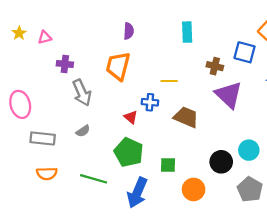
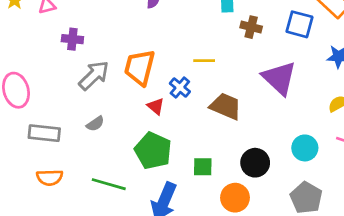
orange trapezoid: (118, 66) -> (140, 67), moved
brown cross: (215, 66) -> (251, 27), moved
gray arrow: (82, 93) -> (94, 75), turned -110
blue cross: (150, 102) -> (180, 87), turned 35
black circle: (221, 162) -> (255, 163), moved

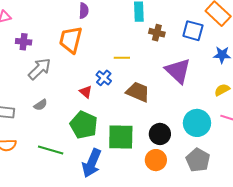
orange trapezoid: (140, 67) -> (71, 40), moved
cyan circle: (305, 148) -> (197, 123), size x1.4
green square: (203, 167) -> (121, 137), size x1.8
orange circle: (235, 198) -> (156, 160), moved

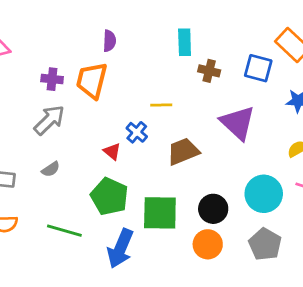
purple cross: (24, 42) -> (52, 79), moved
brown trapezoid: (138, 92) -> (183, 151), turned -45

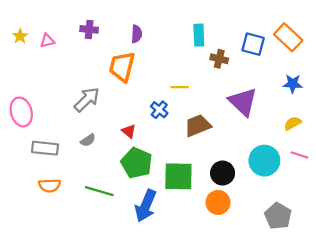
blue square: (258, 68) -> (253, 44), moved
purple cross: (52, 79) -> (89, 29), moved
red triangle: (112, 151) -> (129, 131), moved
gray pentagon: (265, 244) -> (278, 216), moved

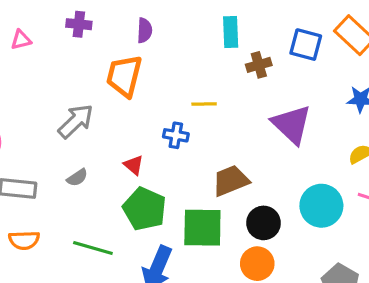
brown cross: (219, 59) -> (259, 65), turned -30
blue cross: (159, 110) -> (176, 135), turned -30
brown trapezoid: (198, 126) -> (231, 181), moved

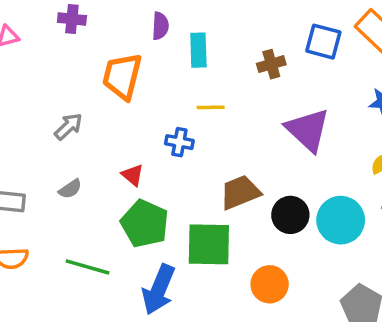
purple semicircle: (145, 30) -> (160, 26), moved
cyan rectangle: (231, 32) -> (198, 50), moved
gray arrow: (76, 121) -> (68, 126), size x0.7
black circle: (263, 223) -> (290, 215), moved

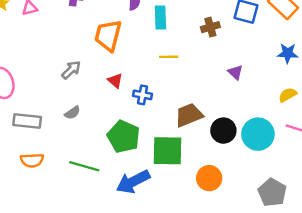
purple triangle: (308, 130) -> (235, 72), size x0.5
blue cross: (179, 142) -> (143, 95), moved
red triangle: (133, 175) -> (115, 81), moved
blue arrow: (159, 289) -> (133, 182), turned 40

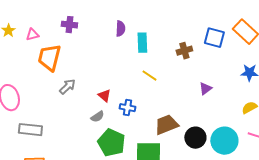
orange trapezoid: (108, 35) -> (49, 58), moved
yellow line: (169, 57) -> (149, 76), turned 35
purple triangle: (235, 72) -> (205, 89), turned 40
gray semicircle: (72, 113) -> (97, 117), moved

